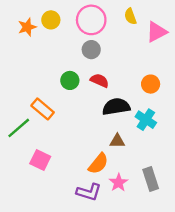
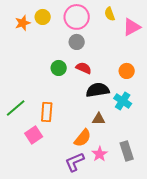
orange rectangle: (43, 109) -> (47, 112), moved, turned 54
pink square: (40, 160) -> (34, 135), turned 30
purple L-shape: (89, 192) -> (75, 162), turned 140

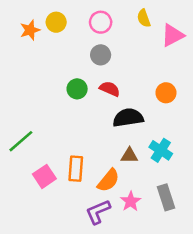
pink circle: (77, 17) -> (101, 22), size x0.7
cyan cross: (123, 101) -> (161, 150), moved
orange rectangle: (47, 112) -> (76, 169), moved

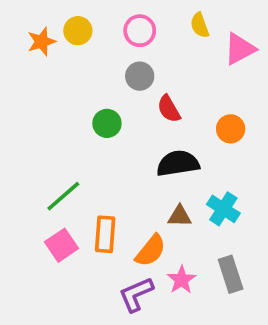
red semicircle: (110, 89) -> (169, 109), moved, turned -144
green line: (21, 141) -> (63, 196), moved

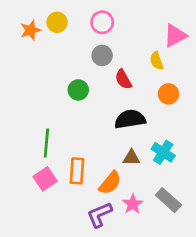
yellow semicircle: (200, 25) -> (157, 61), moved
green line: (63, 196) -> (46, 143), turned -44
gray rectangle: (231, 274) -> (168, 200), turned -30

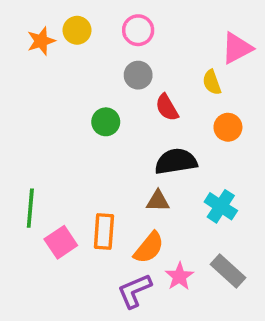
green line: (46, 143) -> (30, 208), moved
brown triangle: (131, 158) -> (158, 201), moved

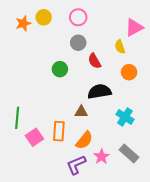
brown triangle: (158, 201) -> (81, 112), moved

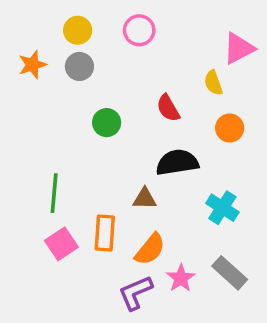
orange star: (23, 23) -> (32, 65), moved
gray circle: (78, 43) -> (79, 66), moved
green line: (17, 118) -> (54, 193), moved

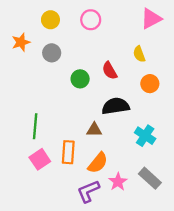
pink triangle: (239, 48) -> (151, 19), moved
gray circle: (79, 66) -> (52, 53), moved
green circle: (107, 123) -> (80, 79), moved

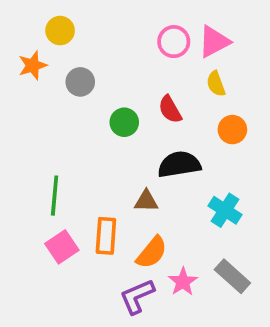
pink triangle: (151, 19) -> (214, 42), moved
yellow circle: (50, 20) -> (60, 31), moved
pink circle: (91, 20) -> (174, 42), moved

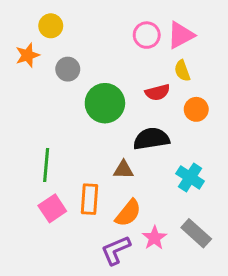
red semicircle: (170, 109) -> (158, 92), moved, turned -75
green circle: (124, 122) -> (105, 103), size x1.6

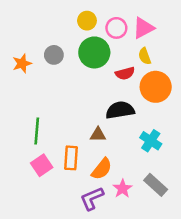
yellow circle: (51, 26) -> (87, 21), moved
orange star: (28, 55) -> (22, 64), moved
green circle: (105, 103) -> (94, 52), moved
orange circle: (196, 109) -> (156, 87), size x1.6

